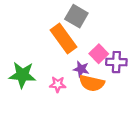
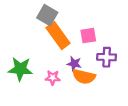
gray square: (76, 16) -> (47, 15), moved
pink square: (99, 54) -> (88, 36), moved, turned 35

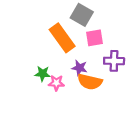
gray square: (47, 15) -> (82, 15), moved
green star: (20, 69) -> (43, 74), moved, size x0.6

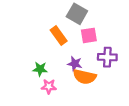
orange rectangle: (62, 38) -> (59, 35), size x0.7
pink star: (56, 83) -> (49, 86), moved

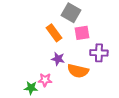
purple star: (75, 64) -> (58, 59), moved
green star: (40, 69) -> (31, 88), moved

